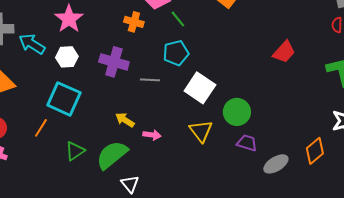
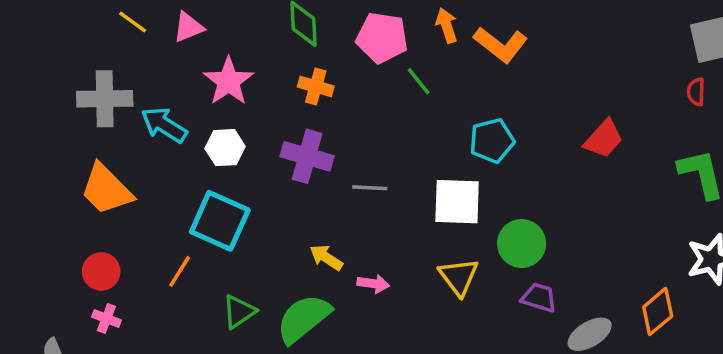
orange cross: (134, 22) -> (316, 87), moved
cyan pentagon: (176, 53) -> (492, 141), moved
white square: (200, 88) -> (457, 202), turned -32

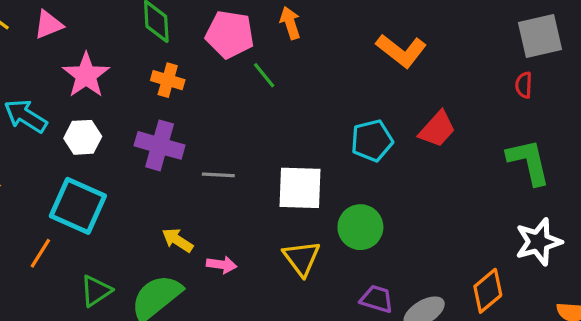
orange L-shape: (501, 45) -> (401, 51), moved
cyan pentagon: (492, 141) -> (372, 141), moved
purple trapezoid: (539, 298) -> (377, 299), moved

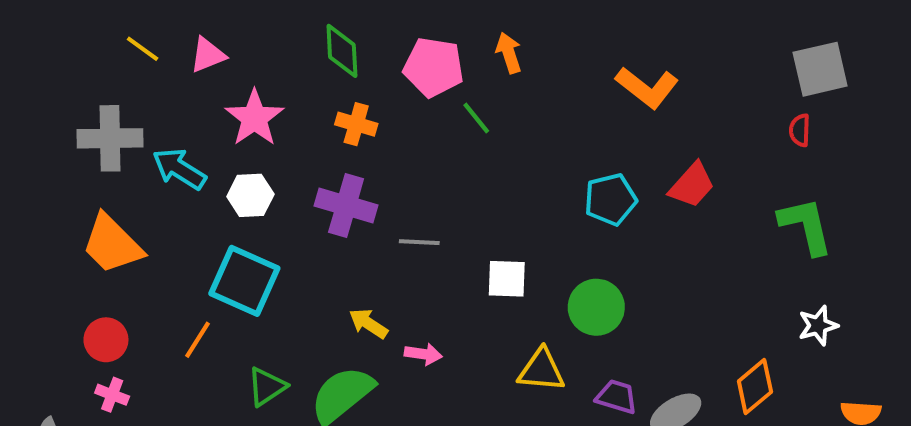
white square: (300, 188) -> (507, 279), moved, size x0.7
white star: (538, 242) -> (818, 326), size x0.7
yellow triangle: (302, 258) -> (541, 370), moved, turned -48

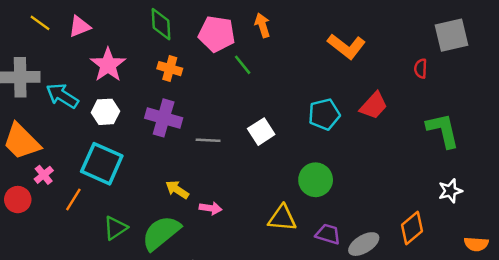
red semicircle: (800, 130) -> (421, 69), moved
white square: (507, 279) -> (261, 132), moved, turned -35
pink cross: (112, 395) -> (44, 175), moved, turned 30

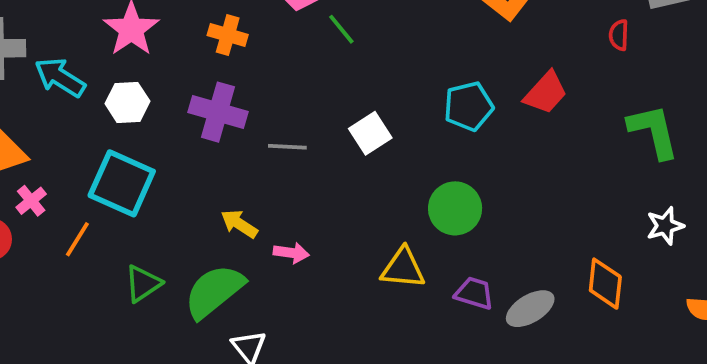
orange diamond: (412, 228) -> (605, 284), turned -44

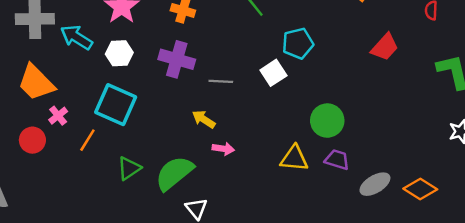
cyan pentagon: (469, 106) -> (298, 43), moved
yellow arrow: (239, 224) -> (204, 119), moved
orange diamond: (605, 284) -> (420, 189), moved, turned -64
purple trapezoid: (474, 293) -> (337, 160), moved

